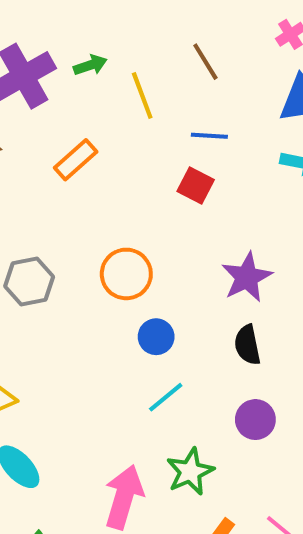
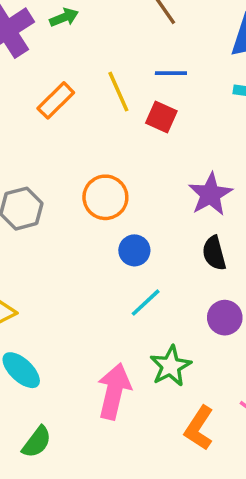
yellow line: (142, 95) -> (118, 92), moved

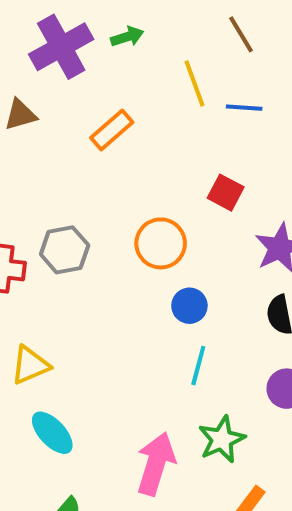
yellow line: (118, 92) -> (194, 83), moved
red square: (161, 117) -> (226, 193), moved
cyan line: (146, 303) -> (198, 366), turned -36

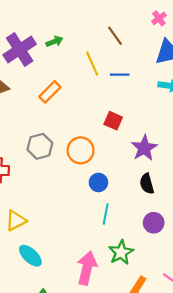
gray hexagon: (65, 250) -> (40, 146), moved

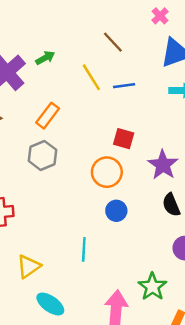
gray hexagon: (40, 146) -> (43, 155), moved
orange circle: (81, 150) -> (107, 172), moved
cyan line: (106, 214) -> (84, 249), moved

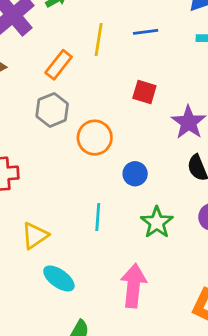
yellow line: (91, 77) -> (99, 39), moved, turned 40
orange circle: (107, 172) -> (95, 138), moved
green star: (152, 287) -> (157, 222), moved

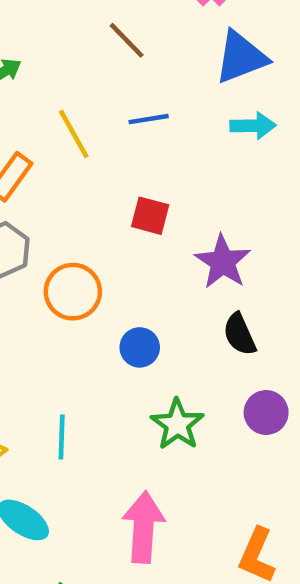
yellow line: (99, 39) -> (74, 134), turned -36
cyan line: (98, 217) -> (62, 437), moved

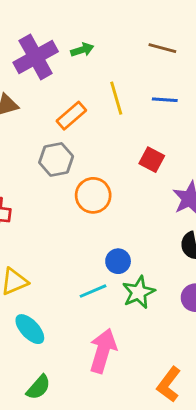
brown line: (127, 40) -> (162, 48), turned -44
blue circle: (140, 347) -> (118, 261), moved
cyan line: (62, 437) -> (93, 291), moved, turned 52

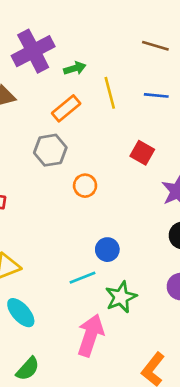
green arrow: (82, 50) -> (75, 68), moved
orange circle: (93, 195) -> (85, 186), size x0.7
green star: (139, 292) -> (121, 297), moved

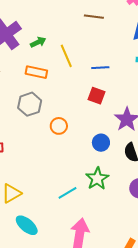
blue line: (156, 95) -> (100, 68), moved
orange rectangle: (66, 108) -> (36, 72), turned 60
blue circle: (107, 250) -> (101, 143), moved
green star: (121, 297) -> (97, 179), moved

